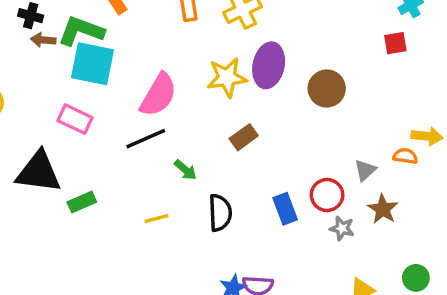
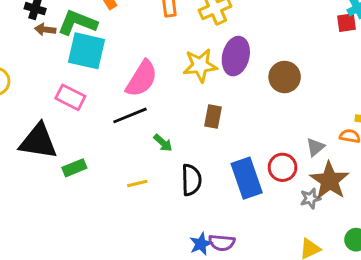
red square: (395, 43) -> (347, 23), moved
brown rectangle: (244, 137) -> (213, 116), turned -45
blue rectangle: (285, 209) -> (247, 178), size x1.5
brown star: (383, 209) -> (330, 181), size x1.5
gray star: (342, 228) -> (310, 198), moved, turned -30

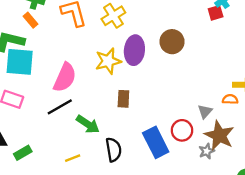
brown circle: (285, 77) -> (172, 42), moved
green arrow: (163, 143) -> (88, 124), size x1.5

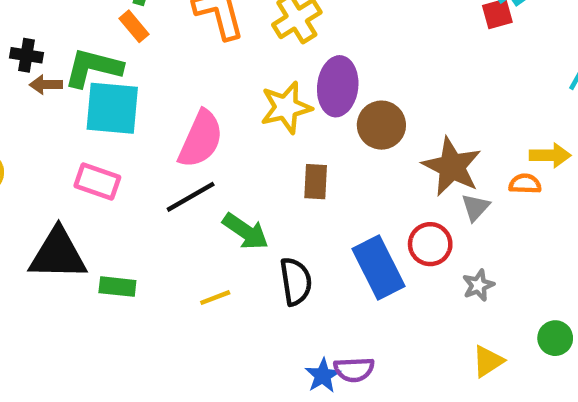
brown circle: (172, 42) -> (381, 125), moved
brown star: (219, 135) -> (452, 167), moved
green rectangle: (23, 153) -> (117, 287), turned 36

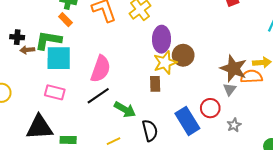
yellow star: (286, 107) -> (165, 63), moved
brown star: (452, 167) -> (233, 68), moved
orange semicircle: (525, 184) -> (251, 77), size x1.5

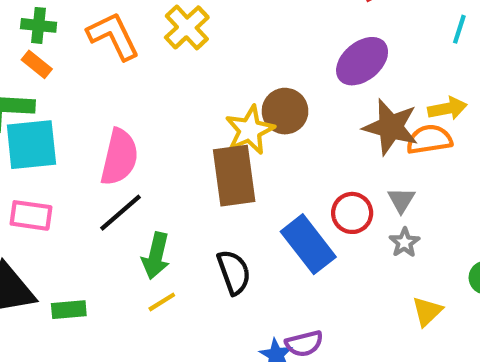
purple ellipse: (161, 39) -> (362, 61), moved, turned 55
brown rectangle: (155, 84) -> (234, 176), size x1.8
gray triangle: (230, 89) -> (401, 200), moved
green arrow: (125, 109) -> (156, 256), moved, turned 80

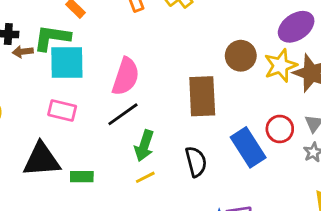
yellow star: (250, 130) -> (280, 66), moved

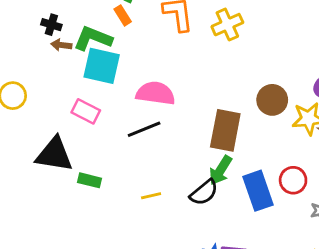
pink semicircle: (126, 77) -> (155, 93), turned -114
green arrow: (144, 146) -> (220, 170), moved
black semicircle: (196, 162) -> (204, 192), turned 52

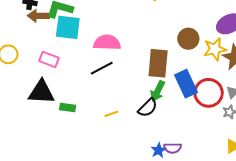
brown arrow: (61, 45) -> (38, 16), size x1.5
pink rectangle: (86, 111) -> (49, 59), moved
red circle: (293, 180) -> (209, 93), size x1.5
blue rectangle: (258, 191) -> (186, 84), moved

